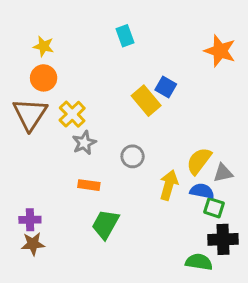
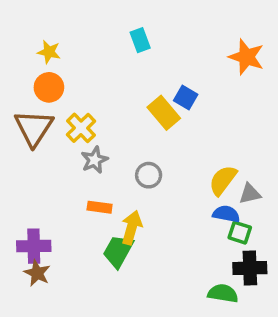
yellow arrow: (169, 185) -> (132, 228), moved
purple cross: (30, 220) -> (34, 246), size x1.4
brown star: (33, 244) -> (37, 273), turned 30

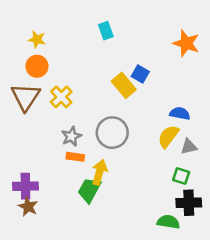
gray star: (95, 160) -> (71, 136), moved
gray circle: (149, 175) -> (112, 133), size x1.6
blue semicircle: (226, 214) -> (180, 113), moved

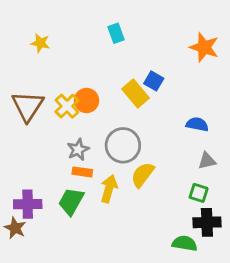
orange circle: (37, 66) -> (87, 101), moved
yellow semicircle: (168, 136) -> (143, 175), moved
green trapezoid: (89, 190) -> (71, 201), moved
brown star: (28, 207) -> (15, 228), moved

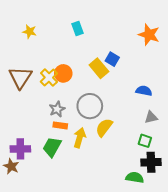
cyan rectangle: (116, 33) -> (78, 29), moved

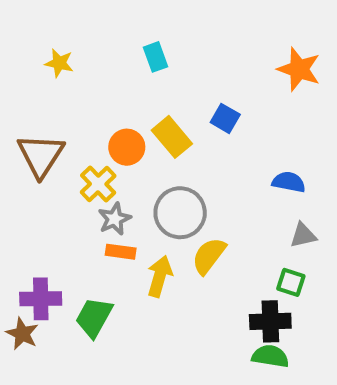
yellow rectangle: (99, 68) -> (172, 137), moved
yellow cross: (49, 77) -> (98, 184), moved
green trapezoid: (52, 147) -> (94, 317), moved
black cross: (151, 162) -> (270, 321), moved

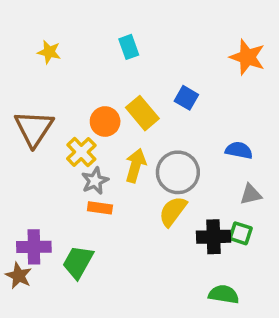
gray circle: (180, 213) -> (178, 172), moved
yellow arrow: (160, 276) -> (136, 166), moved
black cross: (270, 321) -> (213, 237), moved

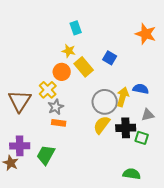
yellow star: (49, 52) -> (69, 51), moved
brown triangle: (34, 128) -> (20, 101), moved
yellow arrow: (136, 166) -> (123, 97), moved
black cross: (213, 237) -> (126, 128), moved

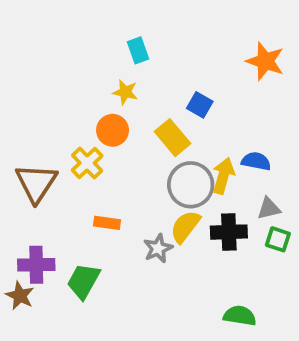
yellow rectangle: (84, 67) -> (173, 138), moved
gray star: (56, 107) -> (158, 248), moved
green square: (142, 138) -> (278, 239), moved

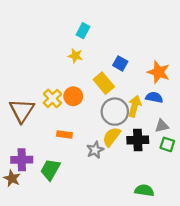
cyan rectangle: (138, 50) -> (83, 31), turned 48
orange star: (265, 61) -> (159, 72), moved
orange circle: (113, 130) -> (73, 96), moved

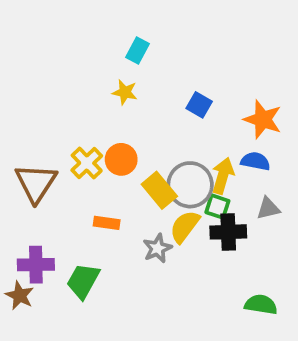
yellow rectangle: (104, 83) -> (159, 190), moved
green square: (167, 144) -> (217, 207), moved
green semicircle: (144, 190) -> (261, 305), moved

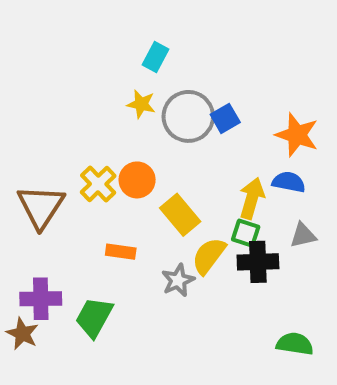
blue square: (199, 105) -> (225, 118), turned 30
gray circle: (190, 185) -> (188, 116), moved

